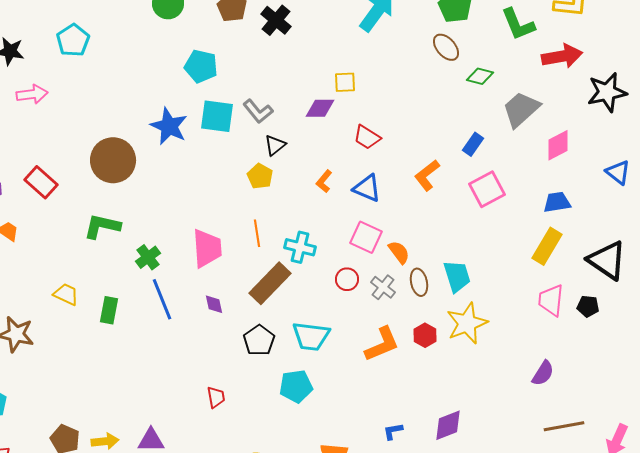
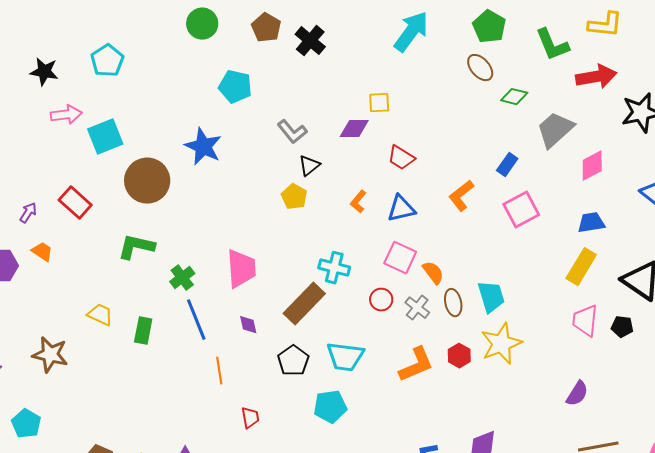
cyan square: (217, 116) -> (105, 137), moved, turned -30
blue triangle: (367, 188) -> (401, 209), turned -36
orange line: (257, 233) -> (219, 371), moved

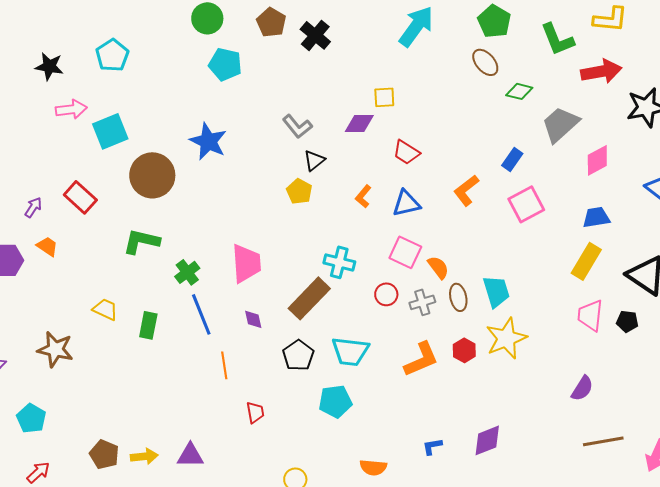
cyan pentagon: (235, 87) -> (225, 64), moved
gray cross: (417, 308) -> (422, 302), turned 35

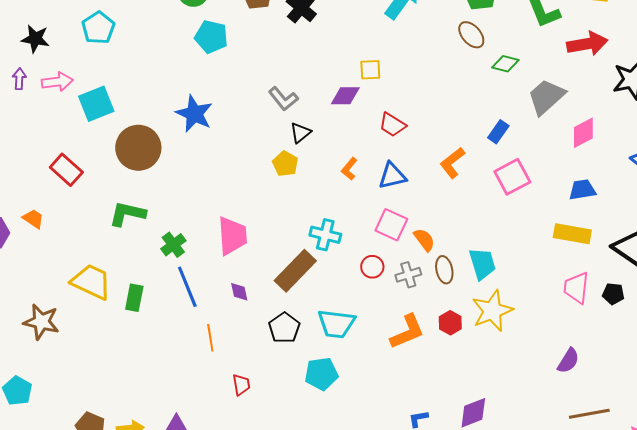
purple arrow: (33, 207) -> (19, 79), moved, turned -30
yellow rectangle: (586, 261) -> (572, 234), turned 69
yellow trapezoid: (105, 309) -> (91, 282), size x1.6

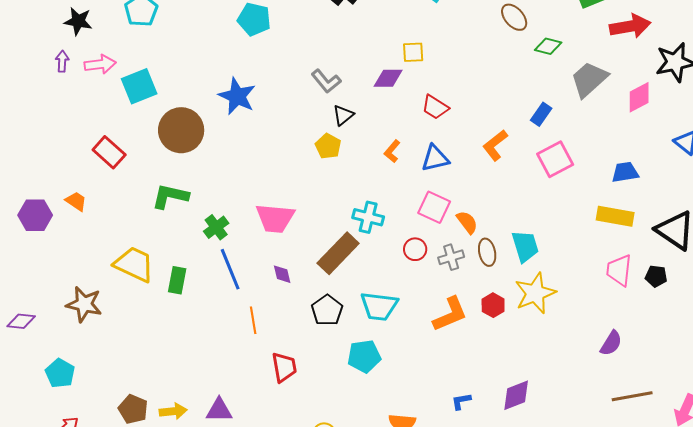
pink diamond: (583, 133) -> (639, 97), moved
pink trapezoid: (232, 236) -> (275, 218), turned 99
red trapezoid: (241, 385) -> (284, 367), size x1.4

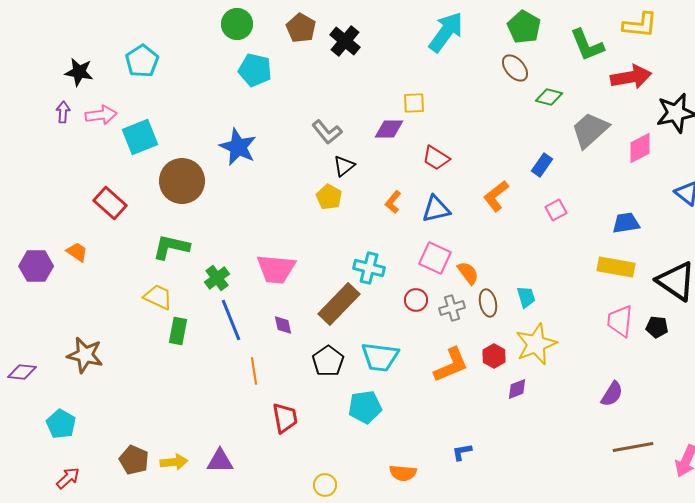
pink square: (555, 159) -> (556, 210), size x0.6
cyan trapezoid: (525, 246) -> (526, 297), size x0.7
yellow trapezoid: (134, 264) -> (158, 297), moved, size x0.7
purple diamond: (516, 395) -> (517, 389), moved, size x0.7

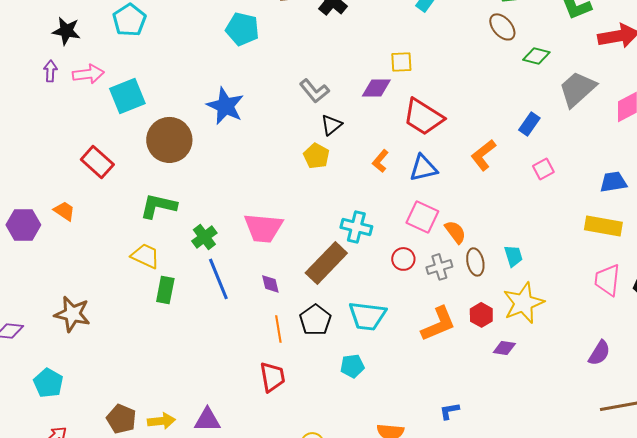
red trapezoid: (436, 158) -> (423, 117), size x1.5
orange line: (254, 371) -> (278, 329), moved
purple diamond: (517, 389) -> (504, 348), turned 30
cyan pentagon: (365, 407) -> (352, 366), size x0.7

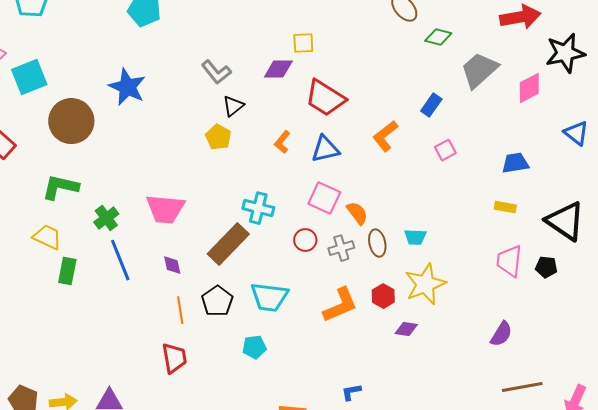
yellow rectangle: (603, 226) -> (505, 207), size x0.6
cyan trapezoid: (513, 256) -> (415, 237), turned 110

